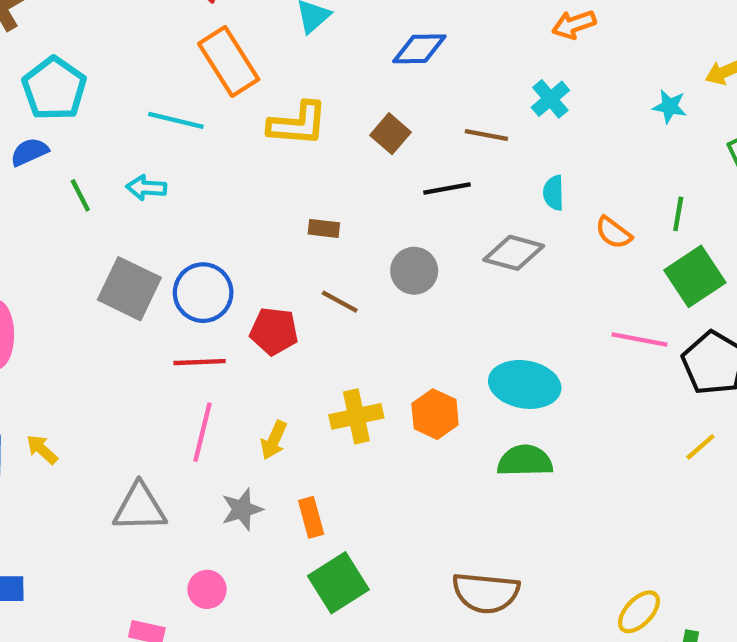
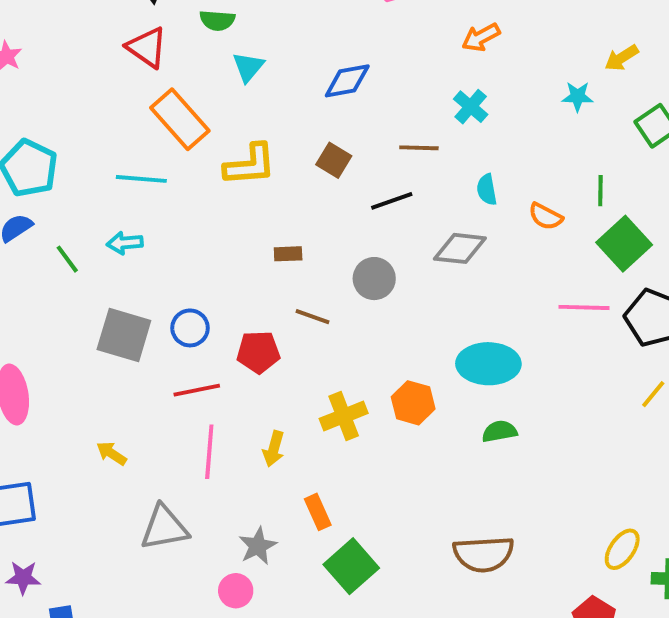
blue circle: (203, 293) -> (190, 328), size x0.7
yellow arrow: (42, 449) -> (112, 453), moved
green semicircle: (525, 461) -> (500, 431), size x0.7
gray star: (242, 509) -> (258, 546), moved

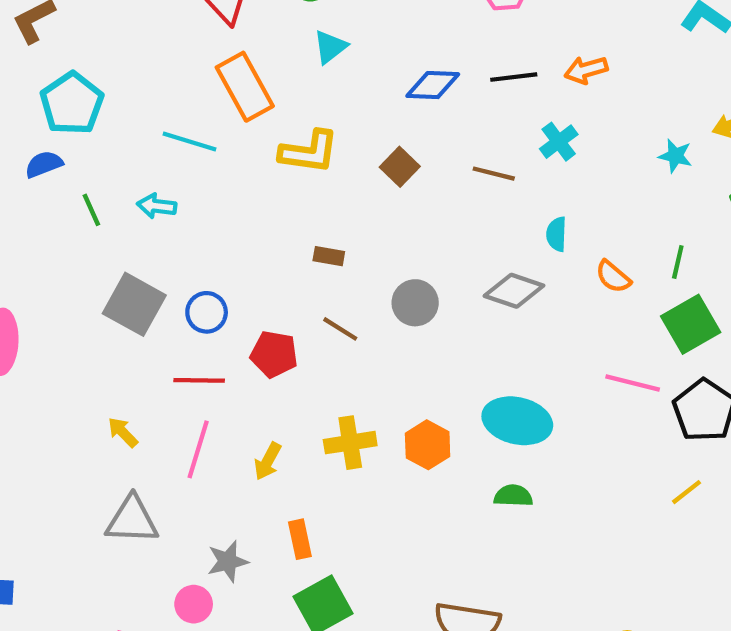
black line: (392, 201) -> (514, 77), moved
yellow arrow: (112, 453) -> (123, 432), moved

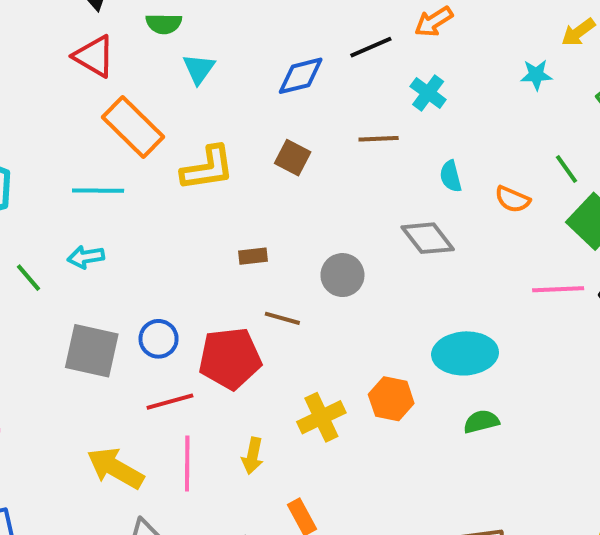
green line: (678, 262) -> (566, 169), turned -32
gray diamond: (514, 291) -> (428, 238), turned 50
red pentagon: (274, 354) -> (230, 358), size x1.4
yellow arrow: (123, 432) -> (115, 468), size x1.8

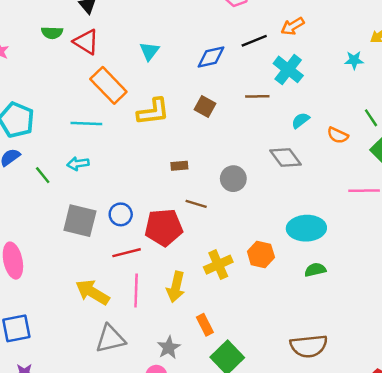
green semicircle: (164, 24) -> (52, 33), moved
cyan cross: (428, 93) -> (288, 69), size x1.4
cyan semicircle: (451, 176) -> (301, 120), turned 66
yellow arrow: (253, 456) -> (176, 287), size x1.4

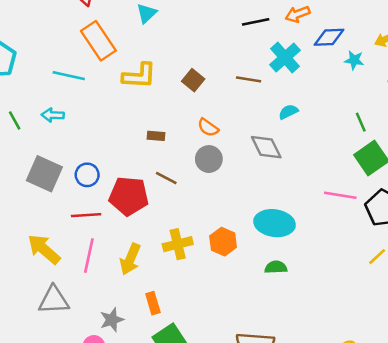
blue diamond: (211, 57) -> (329, 37), moved
orange semicircle: (338, 135) -> (208, 127), moved

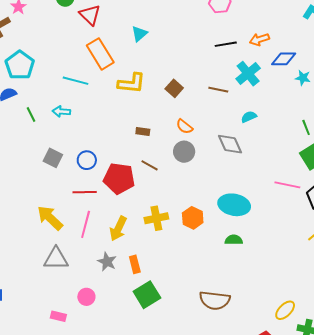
gray square: (44, 174) -> (53, 158), size x0.7
gray star: (112, 320) -> (107, 262), moved, turned -30

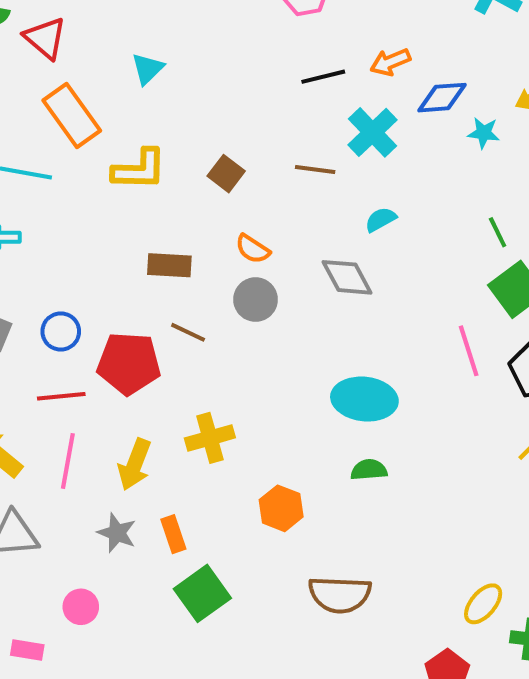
brown rectangle: (143, 132) -> (169, 265), size x1.5
pink line: (287, 185) -> (469, 351), turned 65
orange hexagon: (193, 218) -> (281, 508), moved

